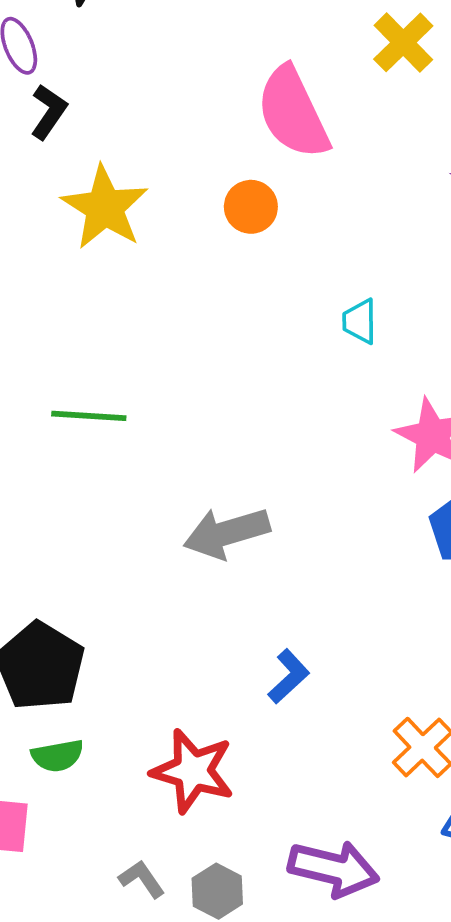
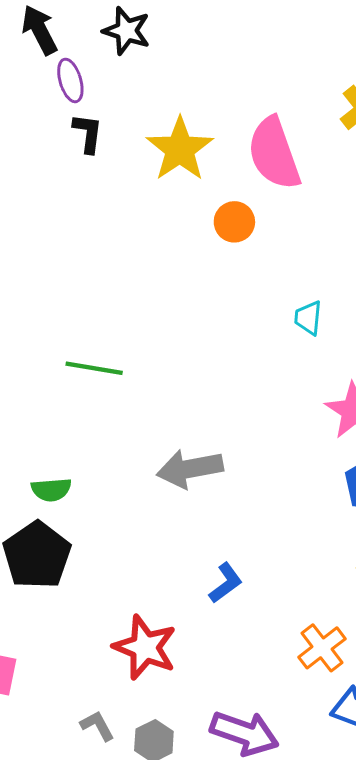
black L-shape: (49, 112) -> (88, 133), turned -33
yellow star: (105, 207) -> (180, 149), moved
green semicircle: (57, 756) -> (51, 490), moved

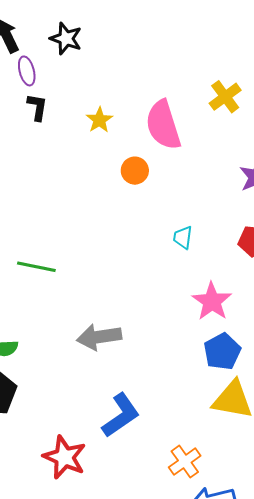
yellow star: (180, 149) -> (99, 120), size x0.6
blue L-shape: (226, 583) -> (121, 415), size x1.6

